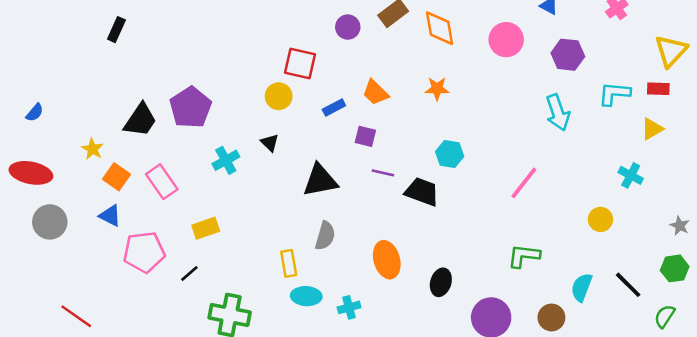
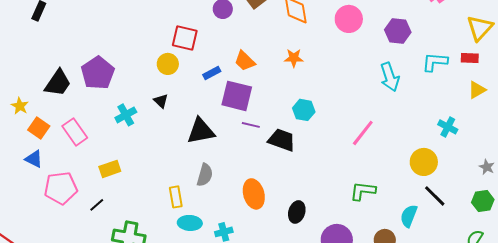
yellow triangle: (652, 129) -> (477, 90), moved
purple square: (365, 136) -> (237, 96), size x1.8
yellow circle: (600, 219) -> (424, 162), size x1.4
black line: (628, 285) -> (435, 196), moved

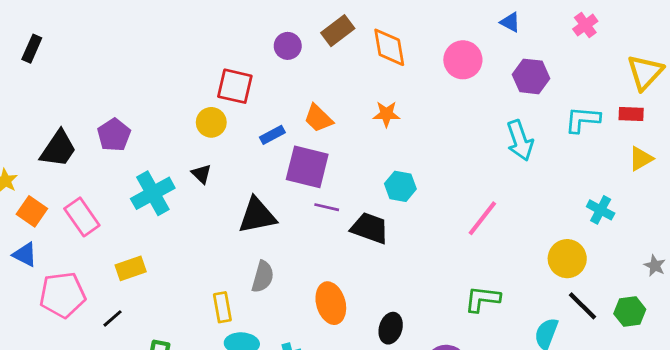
purple pentagon: (98, 73) -> (114, 135), size x0.7
cyan cross: (126, 115) -> (153, 193), size x1.4
green hexagon: (483, 201) -> (630, 311), moved

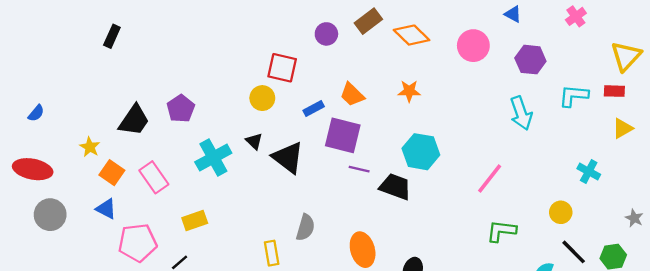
orange diamond: (389, 47) -> (412, 35), turned -36
cyan hexagon: (400, 186) -> (421, 152), size x1.4
black triangle: (257, 216) -> (288, 158), moved, turned 48
yellow circle: (567, 259) -> (561, 212), size x0.7
green L-shape: (482, 299) -> (501, 231), moved

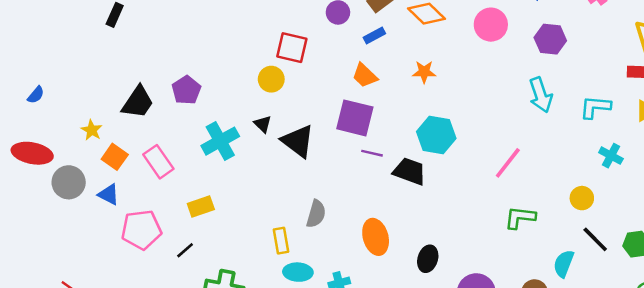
cyan L-shape: (574, 96) -> (595, 107), moved
blue rectangle: (314, 109) -> (374, 35), moved
gray circle: (50, 215) -> (69, 182), moved

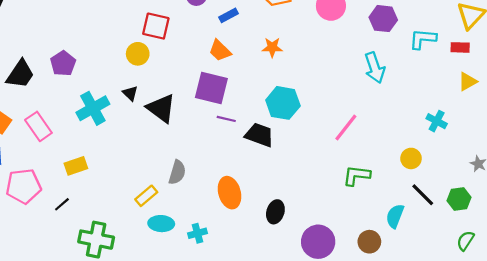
cyan L-shape: (595, 107) -> (423, 39), moved
yellow rectangle: (281, 241) -> (146, 196), turned 60

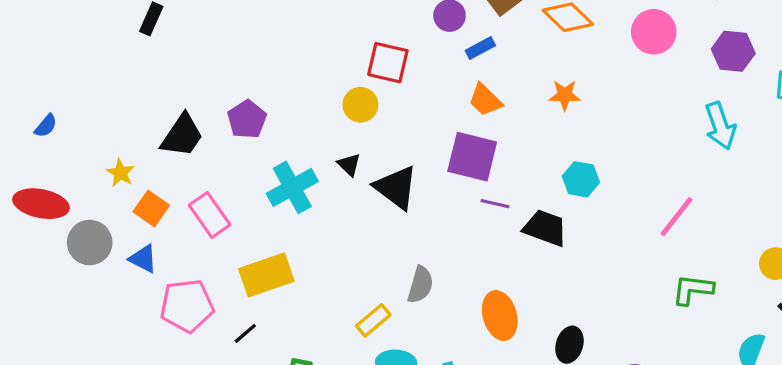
blue rectangle: (228, 15) -> (480, 48), moved
cyan hexagon: (283, 103) -> (581, 179), size x0.7
yellow rectangle: (76, 166) -> (266, 275), size x1.5

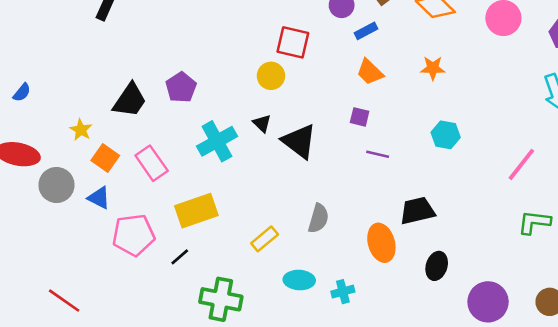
purple square: (472, 157) -> (360, 117), size x0.5
black trapezoid: (545, 228) -> (417, 211), moved, turned -33
yellow rectangle: (373, 320) -> (265, 239), moved

